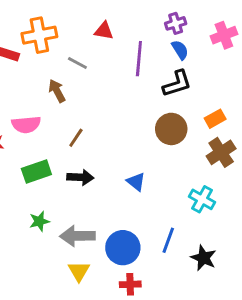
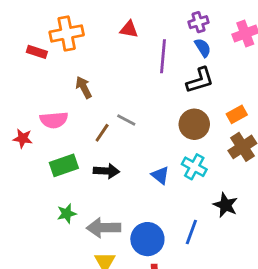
gray line: (77, 63) -> (126, 120), moved
cyan cross: (202, 199) -> (194, 167), moved
black star: (203, 258) -> (225, 205), moved

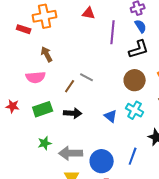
brown arrow: (84, 87) -> (47, 54), moved
red star: (23, 138) -> (13, 106), moved

